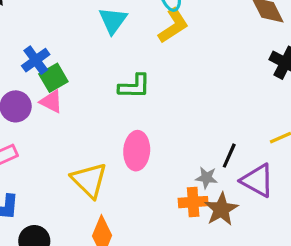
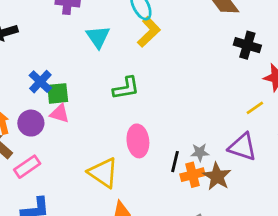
green square: (53, 78) -> (58, 93), turned 35
black line: (229, 156) -> (175, 162), moved

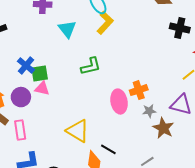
pink ellipse: (138, 141) -> (119, 102), moved
black line: (175, 162) -> (108, 149), moved, turned -70
pink rectangle: (27, 167) -> (20, 130), turned -60
orange cross: (193, 175) -> (139, 90), moved

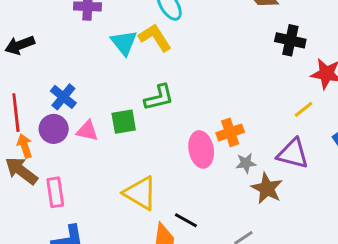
yellow L-shape: (105, 23) -> (155, 37), moved, turned -75
green square: (40, 74) -> (124, 122), moved
purple circle: (21, 97) -> (54, 129), moved

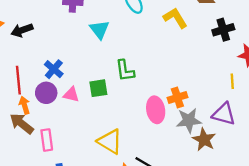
yellow L-shape: (155, 37) -> (175, 18), moved
black cross: (290, 40) -> (223, 30), turned -30
green L-shape: (159, 97) -> (125, 71), turned 95
yellow line: (304, 109) -> (232, 81), turned -56
gray star: (246, 163) -> (189, 120), size x1.6

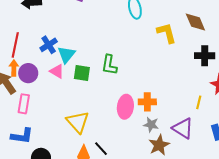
cyan triangle: (99, 30) -> (66, 55), moved
purple circle: (46, 93) -> (28, 73), moved
gray star: (189, 120) -> (151, 125), size x0.7

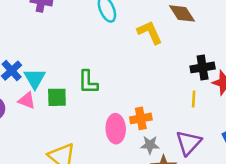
black cross: (205, 56) -> (203, 67), moved
yellow line: (199, 102) -> (194, 99), moved
purple triangle: (183, 128) -> (189, 143), turned 50

